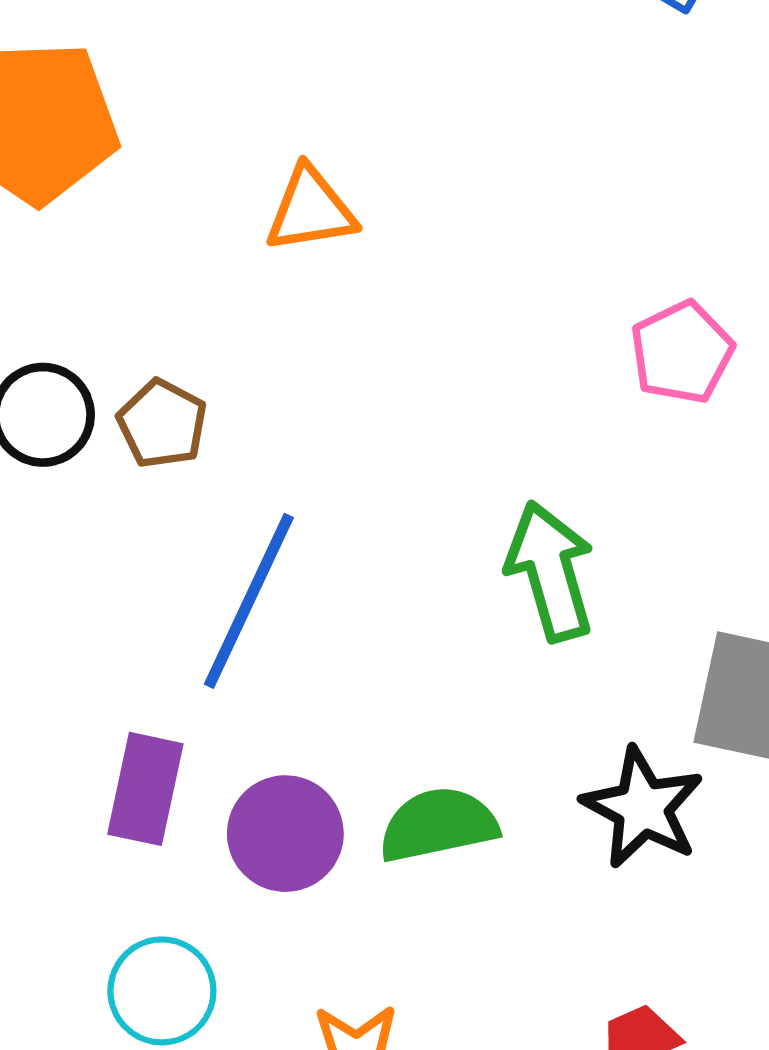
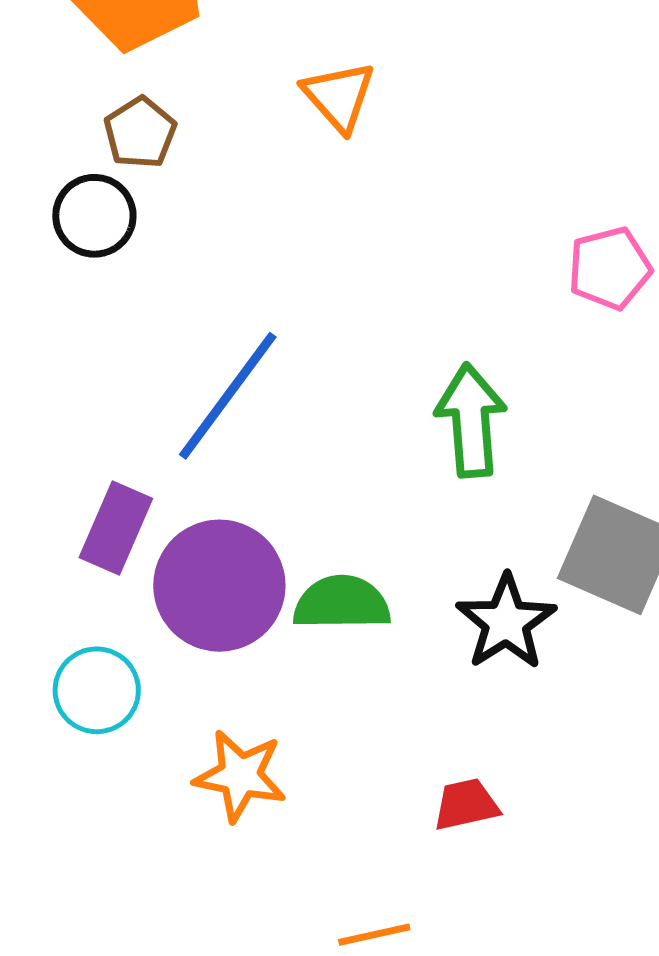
orange triangle: (311, 210) -> (339, 96), turned 46
brown pentagon: (162, 424) -> (140, 133), moved
purple circle: (285, 834) -> (219, 586), size x1.4

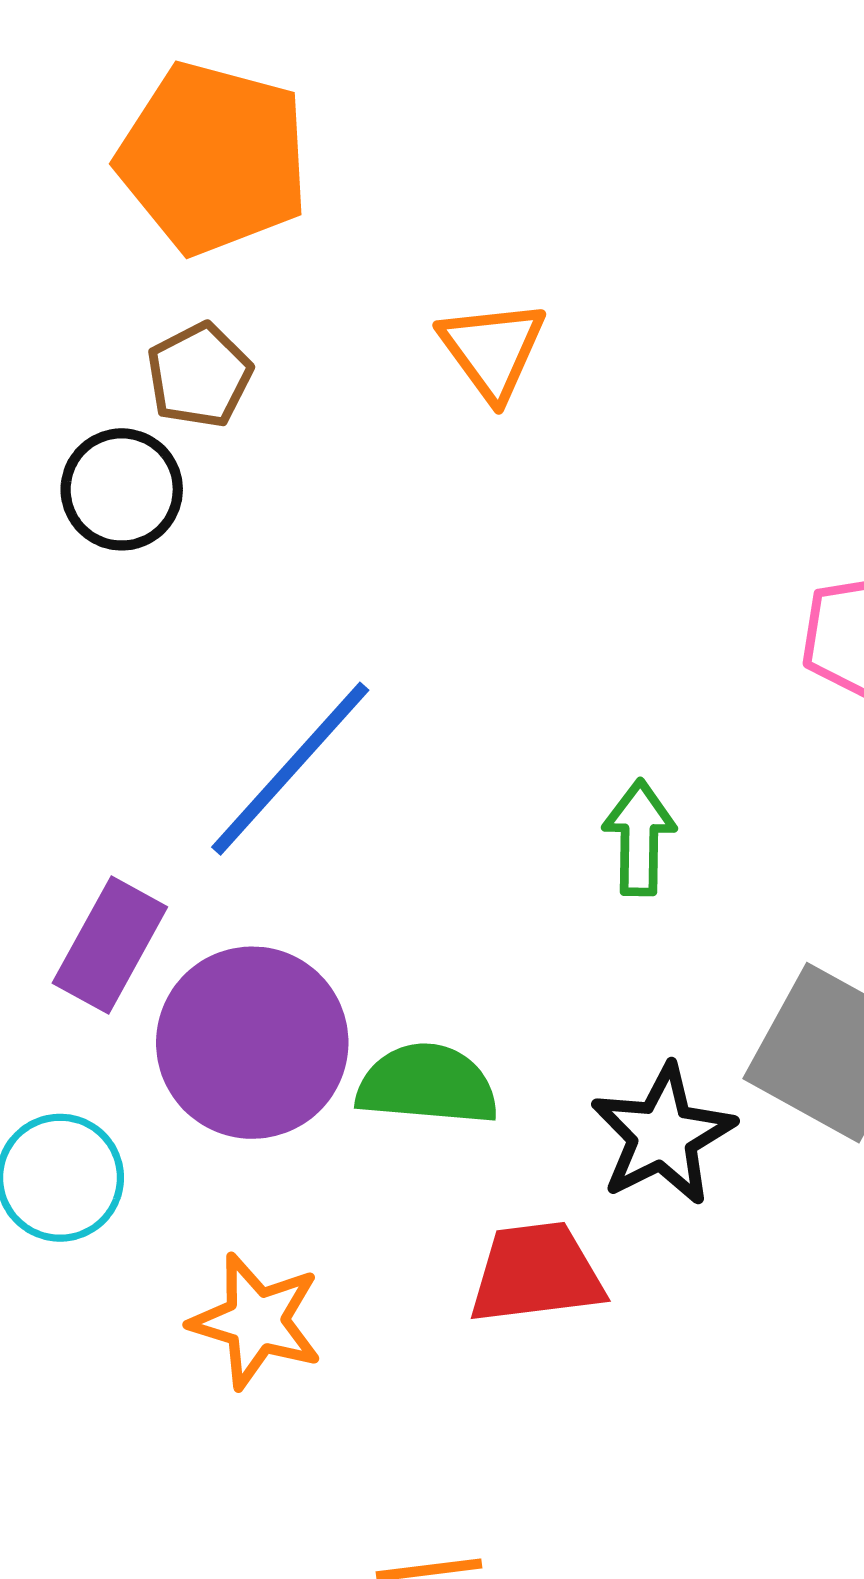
green arrow: (471, 420) -> (639, 838), size x0.7
red trapezoid: (466, 805) -> (536, 1273), moved, size x1.4

